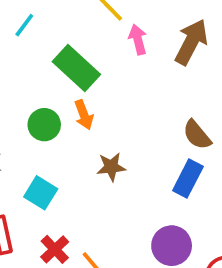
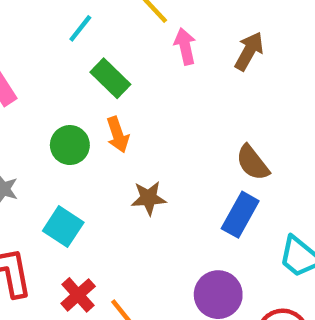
cyan line: (24, 25) -> (80, 28), moved
brown arrow: (191, 42) -> (249, 51), size x0.7
green rectangle: (76, 68) -> (110, 78), size x0.7

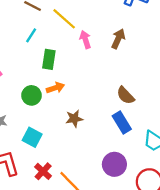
green rectangle: (110, 78) -> (49, 59), turned 60
orange arrow: (118, 135) -> (55, 88), turned -84
blue rectangle: (240, 215) -> (122, 123), turned -55

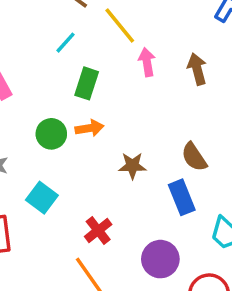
brown arrow: (118, 39) -> (197, 69), turned -48
brown star: (74, 119) -> (132, 166), moved
red cross: (43, 171) -> (98, 230), moved

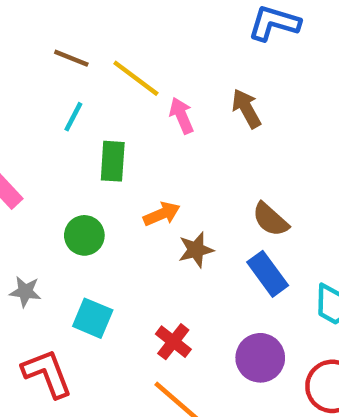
orange arrow: (89, 128) -> (162, 214), moved

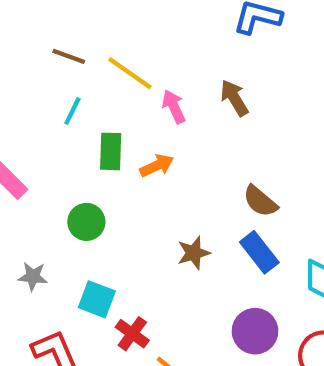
orange arrow: (162, 214) -> (157, 166), moved
brown star: (196, 250) -> (194, 253), moved
red cross: (173, 342) -> (132, 334), moved

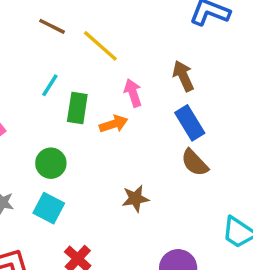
pink arrow: (174, 107) -> (133, 93), moved
cyan line: (72, 111) -> (50, 85), moved
blue rectangle: (259, 252) -> (190, 123), moved
cyan square: (97, 299) -> (49, 208), moved

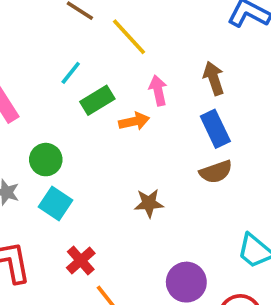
green rectangle: (77, 108) -> (97, 100), turned 44
green circle: (51, 163) -> (46, 160), moved
brown semicircle: (195, 163) -> (216, 172), turned -72

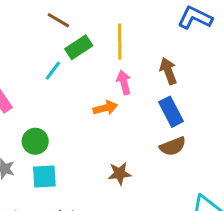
yellow line: (129, 37) -> (120, 42), moved, turned 44
green rectangle: (97, 100) -> (79, 47), moved
cyan square: (56, 204) -> (44, 176), turned -35

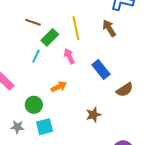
brown arrow: (168, 71) -> (109, 28), moved
pink arrow: (124, 82) -> (69, 56), moved
orange arrow: (105, 108) -> (59, 87), moved
blue rectangle: (171, 112) -> (101, 69), moved

